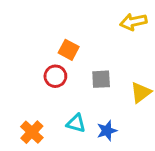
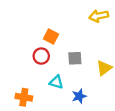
cyan triangle: (76, 123) -> (56, 82), moved
orange cross: (32, 132) -> (24, 97), turned -35

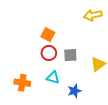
red circle: (41, 56) -> (49, 53), moved
orange cross: (24, 97) -> (22, 83), moved

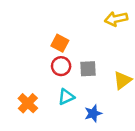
cyan triangle: (53, 78) -> (66, 97), turned -40
orange cross: (22, 83) -> (28, 103), turned 35

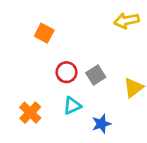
orange square: (60, 43) -> (44, 33), moved
gray square: (88, 69) -> (96, 75), turned -30

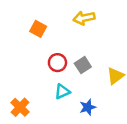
yellow arrow: (126, 21) -> (84, 18), moved
orange cross: (30, 113) -> (20, 107), moved

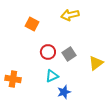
orange cross: (20, 107) -> (13, 79), moved, turned -35
blue star: (88, 107) -> (64, 92), moved

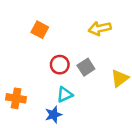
yellow arrow: (70, 15) -> (100, 28), moved
blue star: (64, 92) -> (53, 115), moved

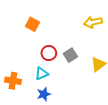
yellow arrow: (100, 28) -> (93, 22), moved
cyan triangle: (65, 95) -> (42, 74), moved

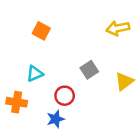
red circle: (49, 53) -> (65, 96), moved
cyan triangle: (42, 74) -> (35, 74), moved

